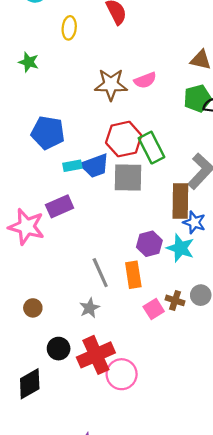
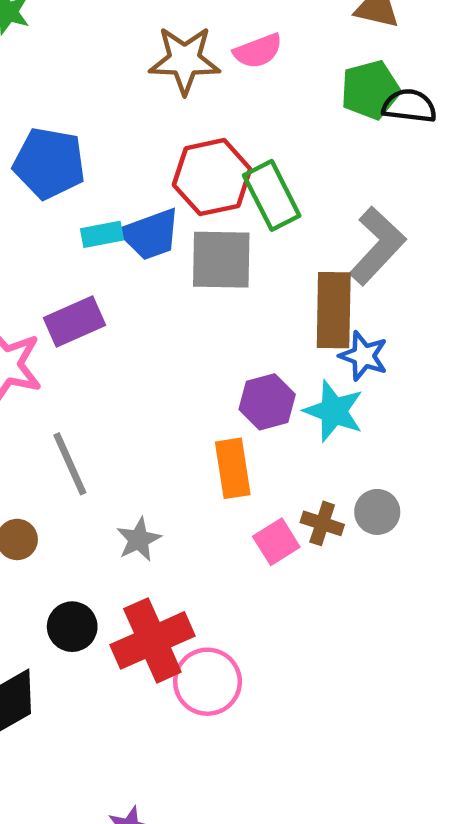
gray line: (100, 273) -> (70, 464), moved

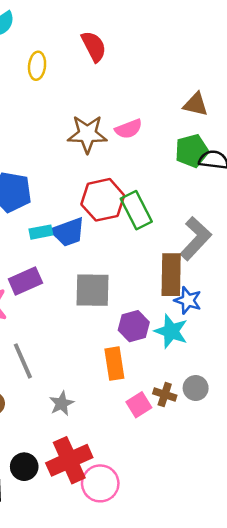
gray square: (221, 260) -> (92, 290), moved
black circle: (72, 627) -> (24, 467), moved

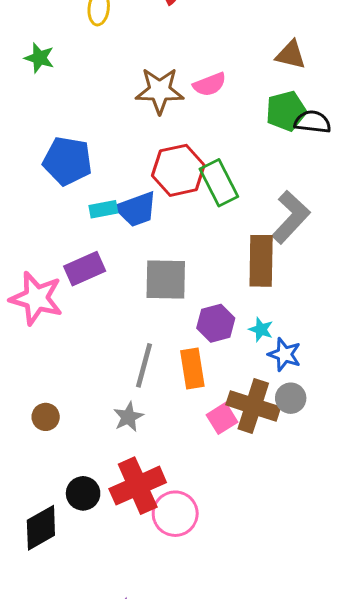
blue star: (188, 300) -> (284, 354), moved
cyan star: (171, 331) -> (261, 329), size x0.6
gray line: (23, 361) -> (144, 365), moved, turned 39
brown cross: (165, 394) -> (253, 406), size x1.8

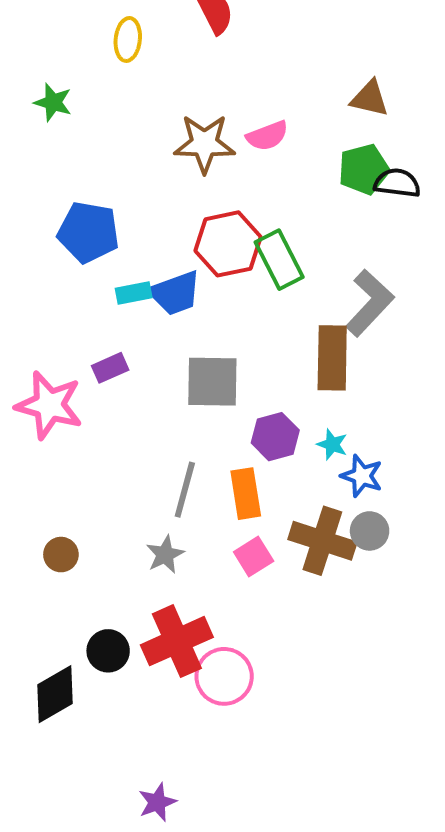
purple rectangle: (85, 269) -> (110, 368), size x0.7
pink square: (222, 418) -> (254, 556), moved

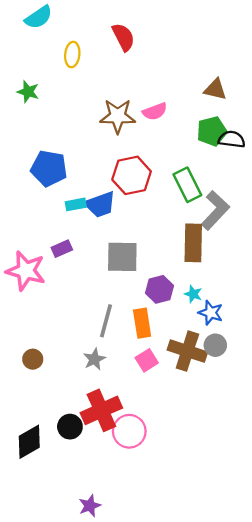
green rectangle: (279, 260) -> (187, 185), moved
black circle: (108, 651) -> (70, 427), moved

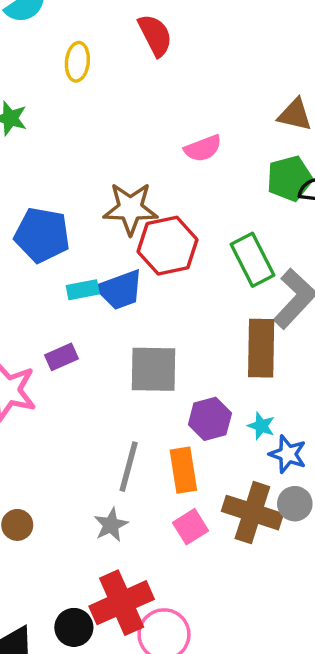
brown star: (118, 116) -> (130, 208), moved

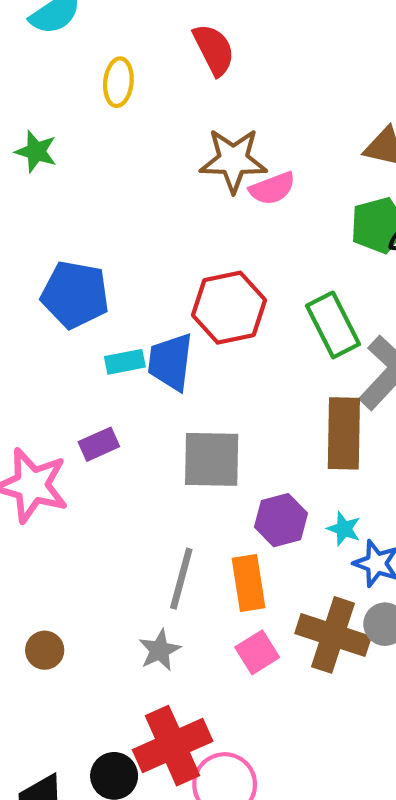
brown star: (130, 208) -> (233, 160), moved
blue trapezoid: (120, 290) -> (170, 362), turned 117

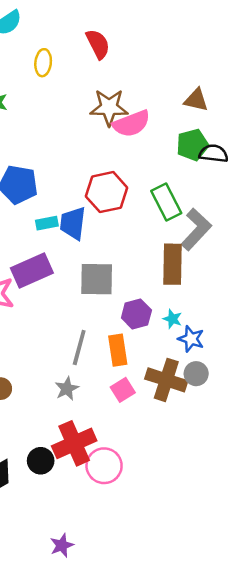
pink semicircle: (272, 188) -> (131, 124), size x1.4
purple rectangle: (99, 444) -> (32, 270), size x1.8

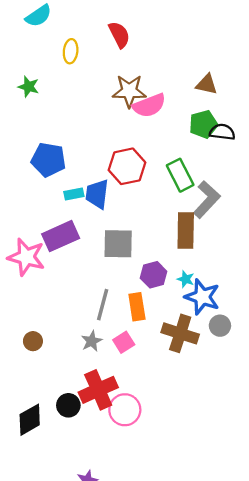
blue star: (191, 339) -> (202, 297), size x1.5
gray circle: (196, 374) -> (220, 326), moved
pink square: (123, 390) -> (124, 342), moved

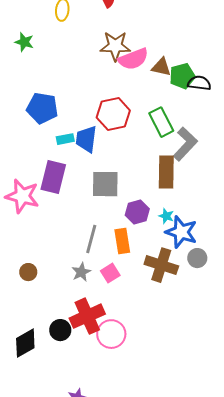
brown triangle: (207, 84) -> (161, 67), moved
purple rectangle: (61, 236) -> (53, 177), turned -52

